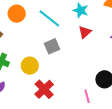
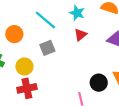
orange circle: (17, 14) -> (14, 34), moved
red cross: (44, 89) -> (27, 88), moved, turned 30

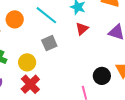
orange circle: (14, 34) -> (15, 19), moved
red cross: (27, 88) -> (30, 84), turned -30

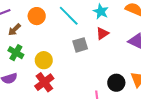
gray square: (49, 43) -> (80, 45), moved

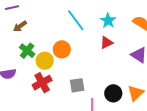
orange circle: (37, 16) -> (62, 49), moved
gray square: (80, 45) -> (77, 85), moved
green cross: (16, 53) -> (27, 51), moved

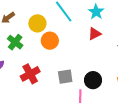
yellow circle: (45, 61) -> (37, 23), moved
black circle: (113, 93) -> (93, 80), moved

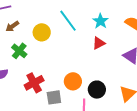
orange circle: (50, 41) -> (73, 81), moved
gray square: (65, 77) -> (54, 97), moved

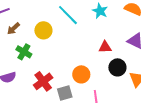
red triangle: (99, 43) -> (105, 47), moved, turned 32
black circle: (97, 90) -> (117, 67), moved

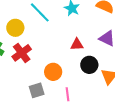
red cross: (43, 81) -> (22, 53), moved

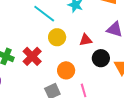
yellow circle: (15, 28) -> (57, 37), moved

